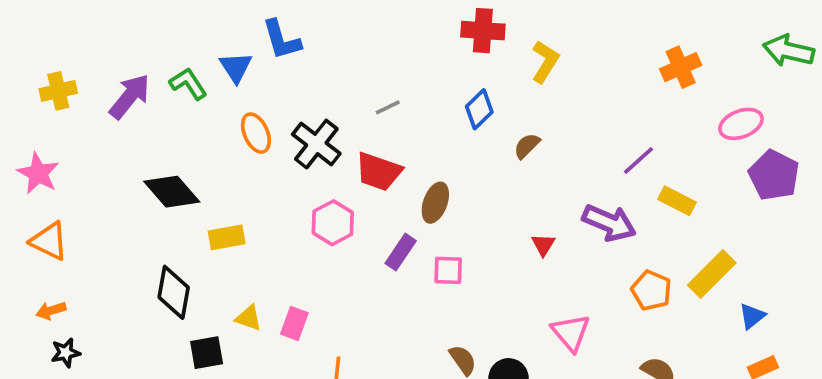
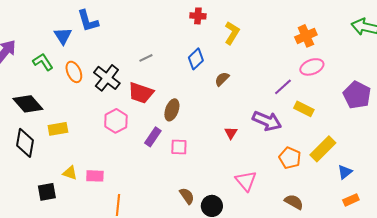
red cross: (483, 31) -> (198, 16), size x0.7
green L-shape: (188, 84) -> (43, 62), moved
pink ellipse: (741, 124) -> (312, 67), moved
black diamond: (174, 292) -> (25, 143), moved
pink rectangle: (294, 323) -> (95, 176), turned 72

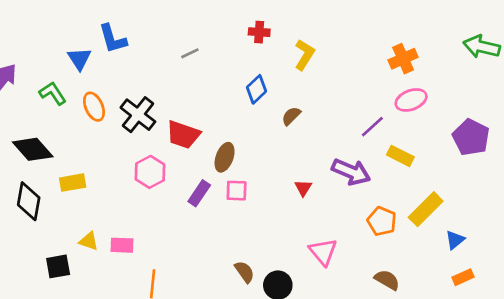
gray line: (146, 58) -> (190, 53), moved
pink square: (179, 147) -> (237, 191), moved

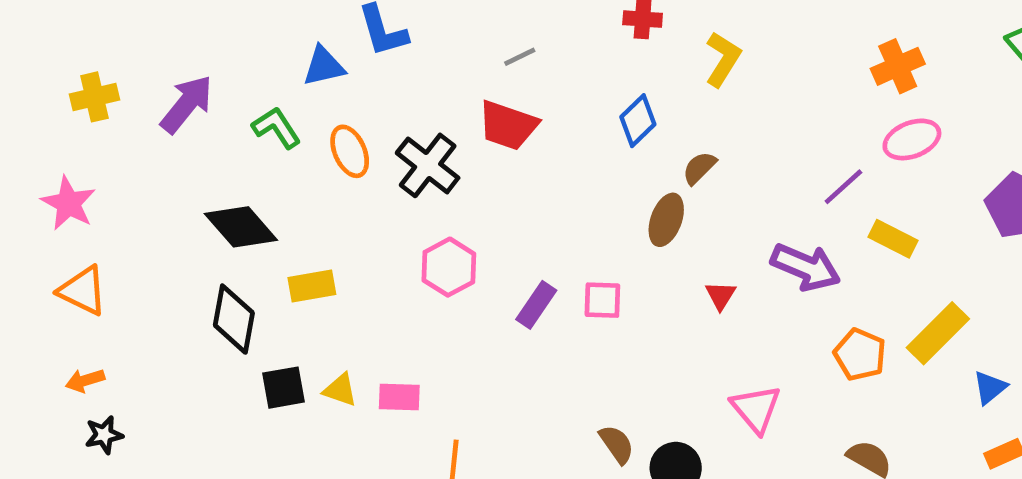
blue triangle: (79, 59) -> (324, 66), turned 50
red trapezoid: (183, 135) -> (508, 125), moved
brown ellipse: (225, 157) -> (666, 220), moved
black square: (58, 266) -> (283, 388), moved

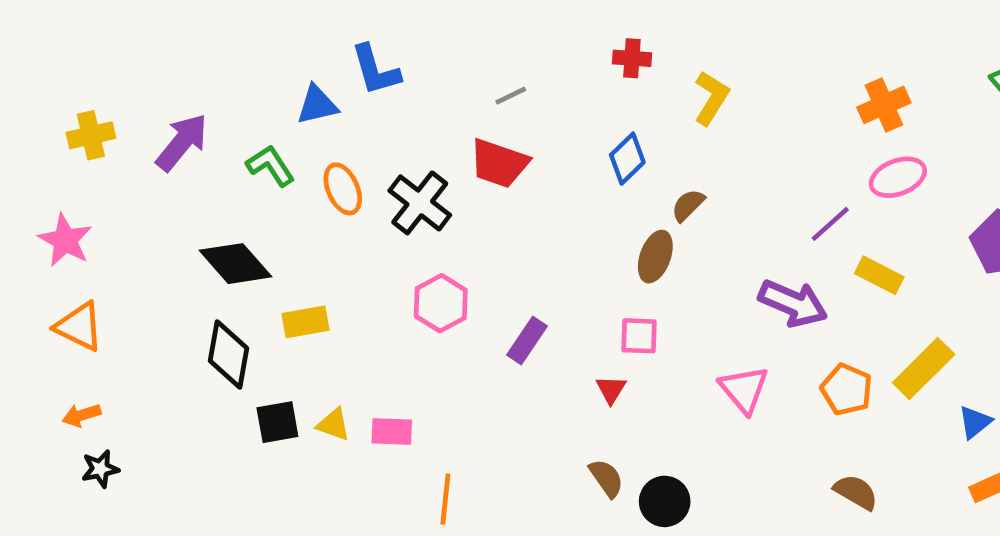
red triangle: (721, 295) -> (611, 389), moved
pink square: (602, 300) -> (639, 336), moved
pink triangle: (756, 409) -> (744, 389), moved

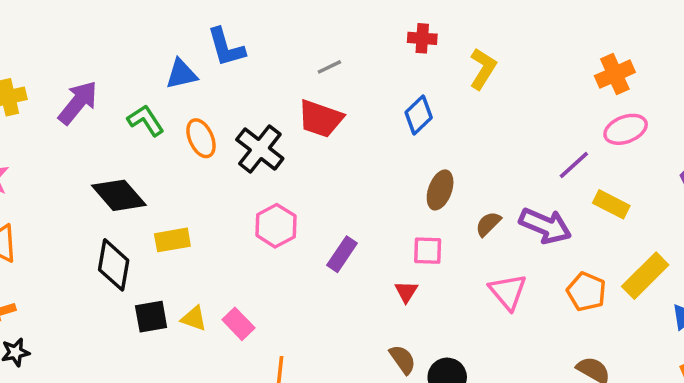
brown semicircle: (688, 205) -> (488, 224), moved
pink rectangle: (392, 431) -> (238, 324), turned 44

